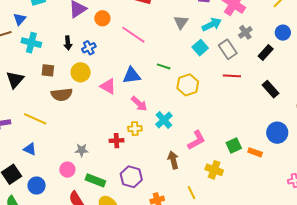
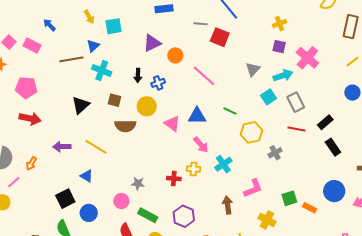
gray cross: (245, 32) -> (275, 153), moved
black rectangle: (266, 52) -> (325, 122), moved

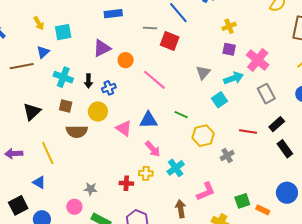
cyan cross: (102, 71) -> (63, 77), moved
gray rectangle: (296, 102) -> (266, 94), moved
yellow line: (96, 147) -> (48, 153), turned 35

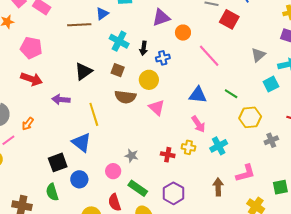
pink triangle: (124, 128) -> (157, 108), moved
purple arrow: (14, 154) -> (61, 100), moved
blue triangle: (39, 182) -> (81, 142), size x1.5

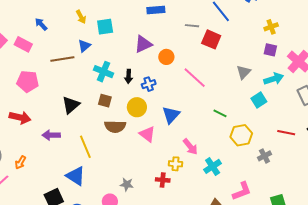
pink pentagon: (31, 48) -> (28, 81), moved
blue triangle: (198, 95) -> (171, 115), moved, turned -48
yellow cross: (188, 147) -> (176, 164), moved

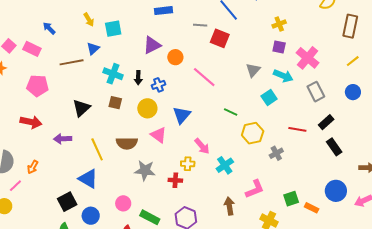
cyan arrow: (274, 79) -> (283, 76), turned 42
brown semicircle: (115, 126) -> (127, 143), moved
gray star: (127, 184) -> (145, 170), moved, size x1.5

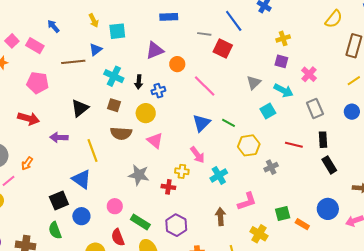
pink cross: (308, 58) -> (309, 74), size x0.7
blue triangle: (182, 115) -> (201, 123), moved
black rectangle: (326, 122) -> (323, 140), turned -56
brown semicircle: (127, 143) -> (121, 133), moved

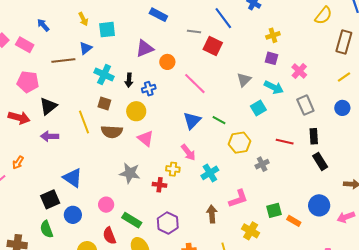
blue rectangle: (169, 17) -> (158, 15), turned 30
black triangle: (80, 108) -> (48, 106), moved
yellow line: (93, 151) -> (84, 122), moved

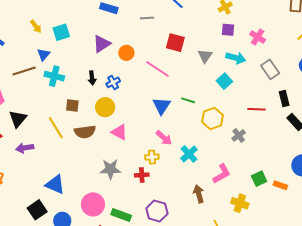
red square: (213, 46) -> (175, 43), moved
cyan cross: (104, 75) -> (54, 76), moved
pink circle: (106, 205) -> (93, 204), size x1.5

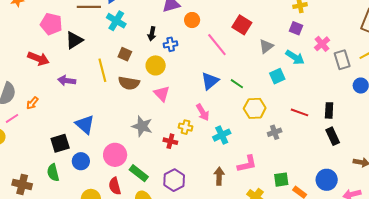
gray rectangle: (270, 69) -> (342, 60), moved
black triangle: (18, 119) -> (74, 40), moved

